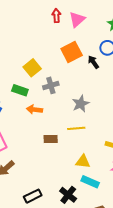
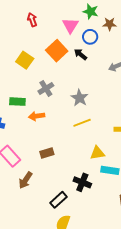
pink triangle: (77, 19) -> (70, 25), moved
yellow square: (32, 68) -> (25, 60), moved
brown rectangle: (51, 139) -> (47, 153), moved
black cross: (68, 195) -> (82, 182), moved

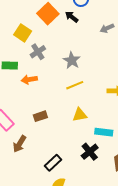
yellow square: (25, 60) -> (23, 33), moved
yellow triangle: (97, 153) -> (80, 115), moved
black cross: (82, 182) -> (90, 152), moved, turned 30

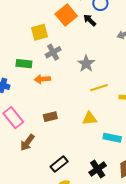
yellow square: (23, 33) -> (39, 32), turned 36
yellow line: (75, 85) -> (99, 88), moved
black cross: (90, 152) -> (98, 169), moved

